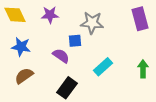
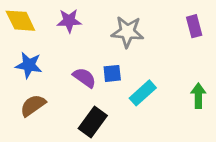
purple rectangle: (140, 19) -> (194, 26), size x0.7
blue square: (75, 41) -> (112, 73), moved

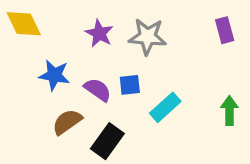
purple star: (69, 21) -> (99, 33), moved, turned 30
blue star: (29, 65) -> (54, 75), moved
brown semicircle: (33, 105) -> (67, 122), moved

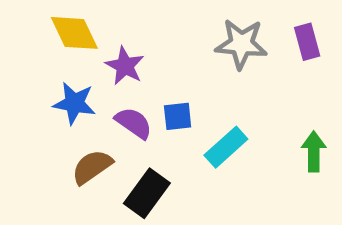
yellow diamond: (24, 24) -> (74, 33), moved
purple star: (99, 33) -> (125, 66), moved
gray star: (148, 37) -> (241, 44), moved

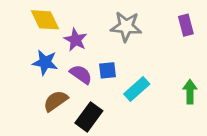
gray star: (241, 44) -> (126, 26), moved

